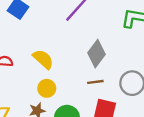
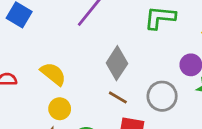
brown line: (95, 82) -> (118, 97), turned 42

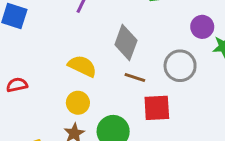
yellow semicircle: (53, 74) -> (82, 66), moved

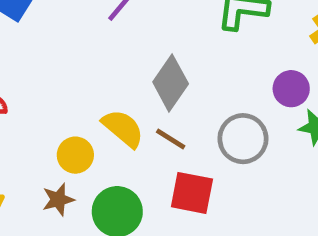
yellow semicircle: (82, 66) -> (123, 128), moved

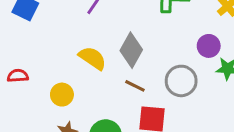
yellow semicircle: (123, 128) -> (92, 58), moved
yellow circle: (75, 155) -> (62, 95), moved

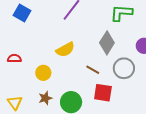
gray diamond: (131, 50) -> (107, 43), moved
yellow semicircle: (92, 58) -> (65, 50), turned 114

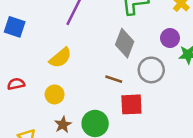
yellow semicircle: (65, 50) -> (60, 58), moved

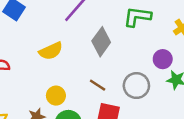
gray diamond: (125, 43) -> (101, 42), moved
yellow circle: (55, 94) -> (56, 96), moved

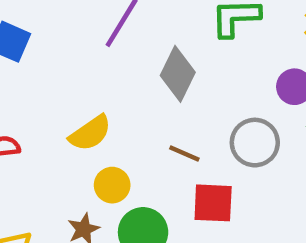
yellow semicircle: (51, 51) -> (90, 133), moved

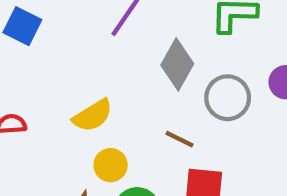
gray circle: (255, 143) -> (228, 98), moved

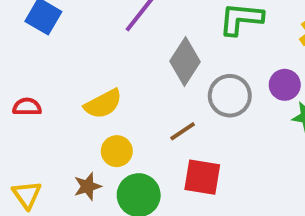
brown line: (180, 139) -> (183, 131), turned -64

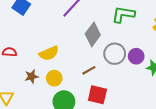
purple circle: (285, 85) -> (136, 56), moved
brown star: (88, 186) -> (32, 76), moved

